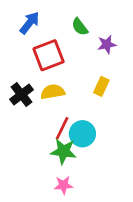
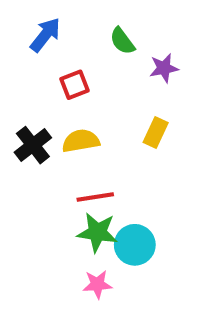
red square: (49, 55) -> (74, 85), size x0.6
red line: (62, 128) -> (95, 197), turned 55
cyan circle: (82, 134) -> (135, 245), moved

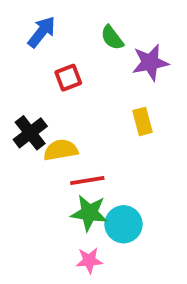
purple star: (164, 68) -> (150, 62), size x1.4
yellow rectangle: (156, 133) -> (143, 121), turned -40
yellow semicircle: (81, 141) -> (61, 150), moved

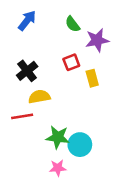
red square: (68, 78) -> (71, 62), moved
black cross: (30, 133) -> (27, 71), moved
red line: (87, 180) -> (22, 116), moved

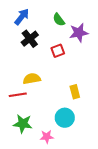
black cross: (27, 71) -> (30, 39), moved
yellow rectangle: (92, 78) -> (75, 92), moved
green star: (58, 137) -> (23, 124), moved

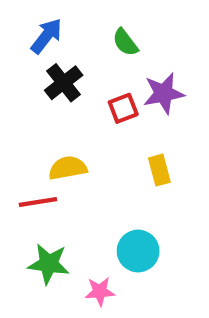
purple star: (79, 33) -> (164, 93), moved
yellow rectangle: (75, 92) -> (159, 170), moved

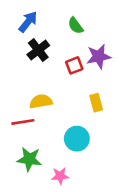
cyan circle: (138, 251) -> (77, 139), moved

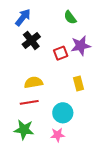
green semicircle: (76, 26) -> (70, 17), moved
red line: (23, 122) -> (29, 102), moved
pink star: (60, 176) -> (58, 135), moved

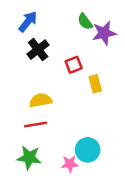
purple star: (81, 46) -> (104, 33), moved
yellow rectangle: (79, 83) -> (95, 84), moved
cyan circle: (63, 113) -> (88, 150), moved

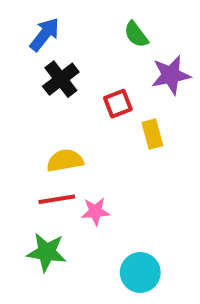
purple star: (104, 33) -> (171, 75), moved
cyan circle: (88, 150) -> (140, 272), moved
pink star: (70, 164) -> (95, 211), moved

